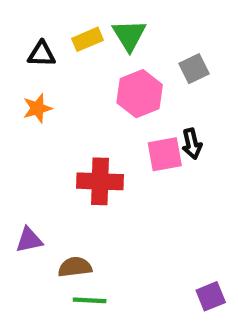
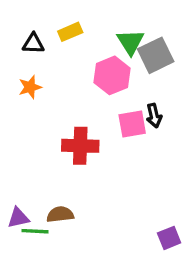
green triangle: (129, 35) -> (131, 42), moved
gray square: (194, 69) -> (156, 55), size x1.5
purple triangle: (29, 240) -> (18, 218), moved
green line: (90, 300) -> (35, 231), moved

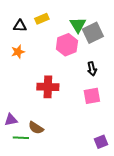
pink square: (132, 124) -> (92, 96), moved
brown semicircle: (60, 214) -> (36, 128), turned -140
purple triangle: (18, 218) -> (11, 120), moved

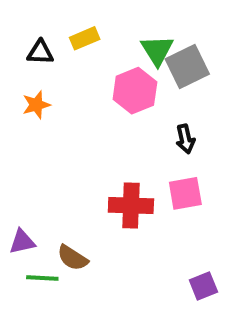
red cross: (48, 87) -> (131, 205), moved

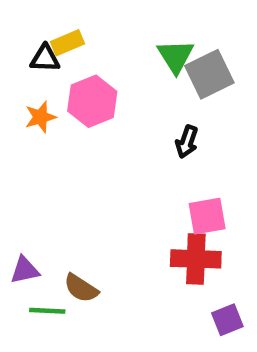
yellow rectangle: (85, 38) -> (67, 43), moved
pink hexagon: (135, 91) -> (92, 101), moved
black arrow: (185, 139) -> (187, 142), moved, turned 32
red cross: (131, 205) -> (196, 259), moved

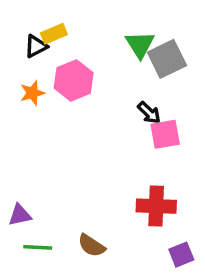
black triangle: (45, 58) -> (36, 46), turned -30
black arrow: (187, 142) -> (149, 113), turned -65
pink square: (207, 216) -> (165, 134), moved
brown semicircle: (81, 288) -> (92, 246), moved

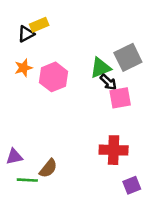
green triangle: (140, 45) -> (100, 68), moved, turned 40
gray square: (167, 59) -> (128, 57), moved
pink hexagon: (74, 80) -> (53, 77), moved
brown semicircle: (92, 246) -> (48, 168), moved, turned -84

